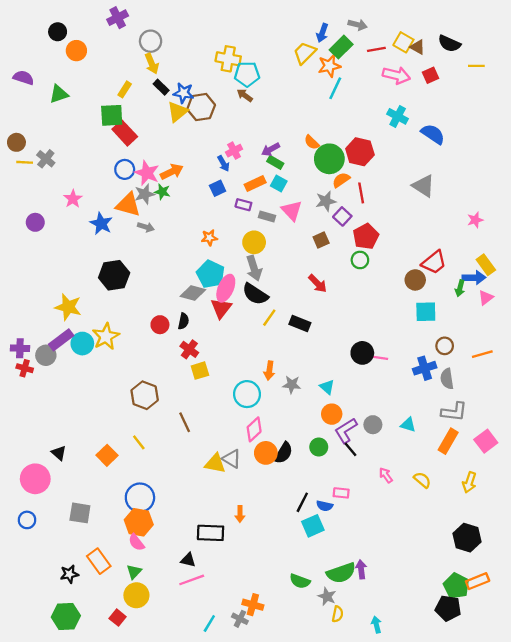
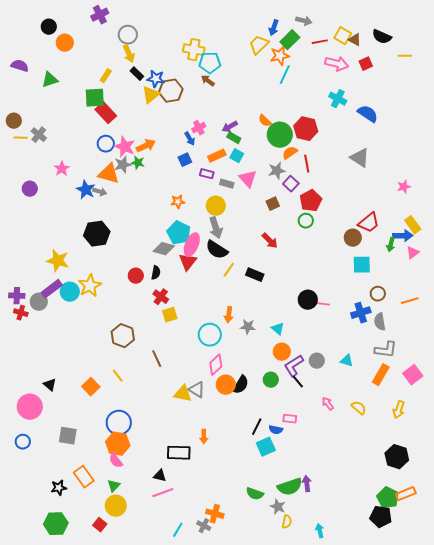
gray arrow: (146, 227) -> (100, 192), moved

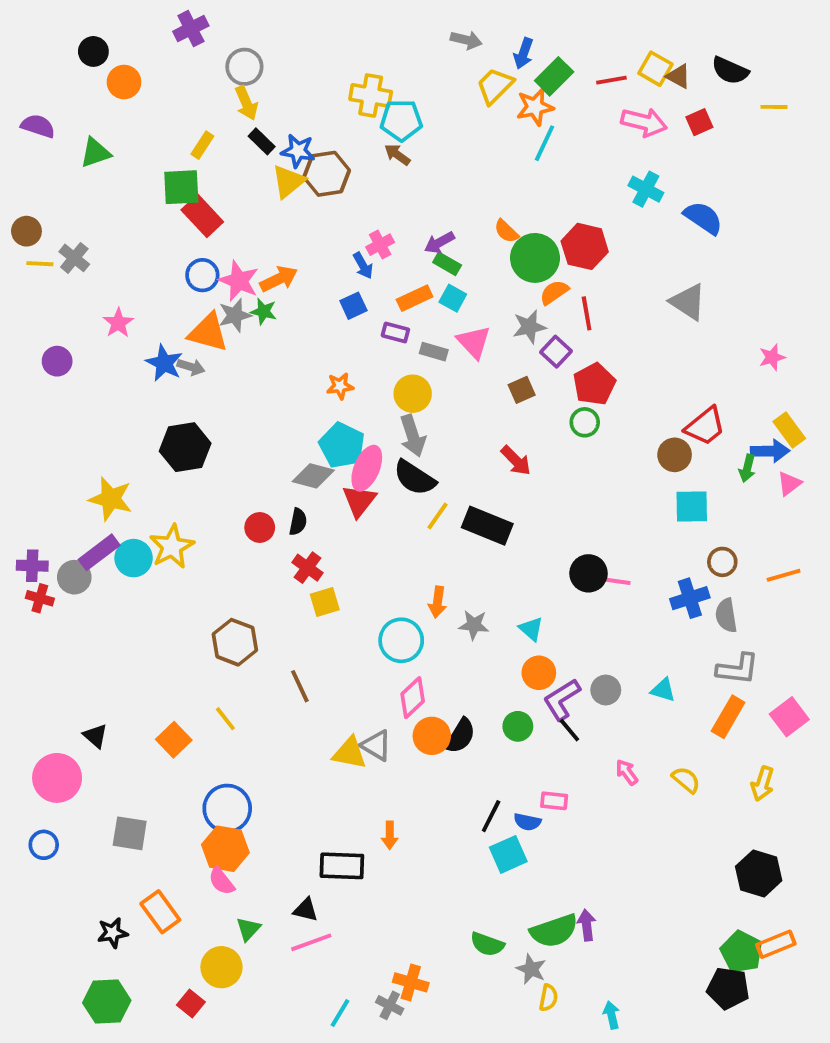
gray arrow: (304, 21) -> (466, 40), moved
black rectangle: (255, 275) -> (487, 526), size x1.4
green triangle: (114, 486) -> (248, 929), moved

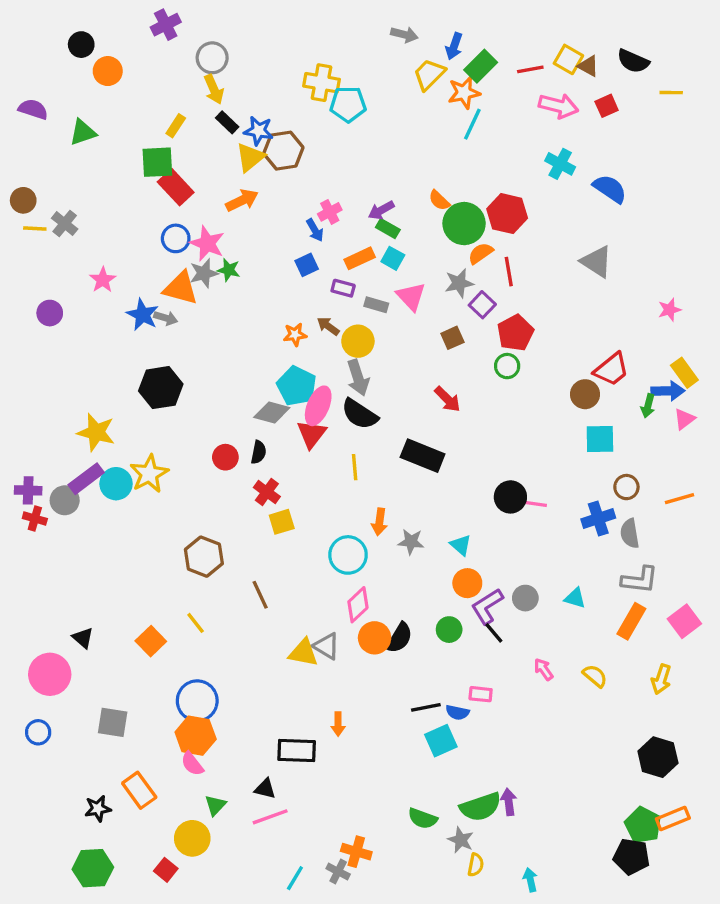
brown arrow: (397, 155) -> (328, 326), moved
orange arrow: (279, 279) -> (242, 200), moved
yellow line: (438, 516) -> (355, 467), moved, turned -40
black line: (491, 816) -> (426, 707), turned 52

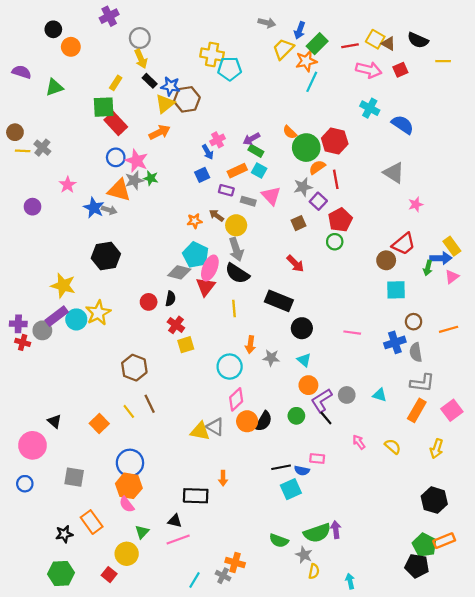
pink star: (670, 310) -> (416, 204), moved
black circle: (510, 497) -> (302, 328), moved
brown line: (260, 595) -> (150, 404), moved

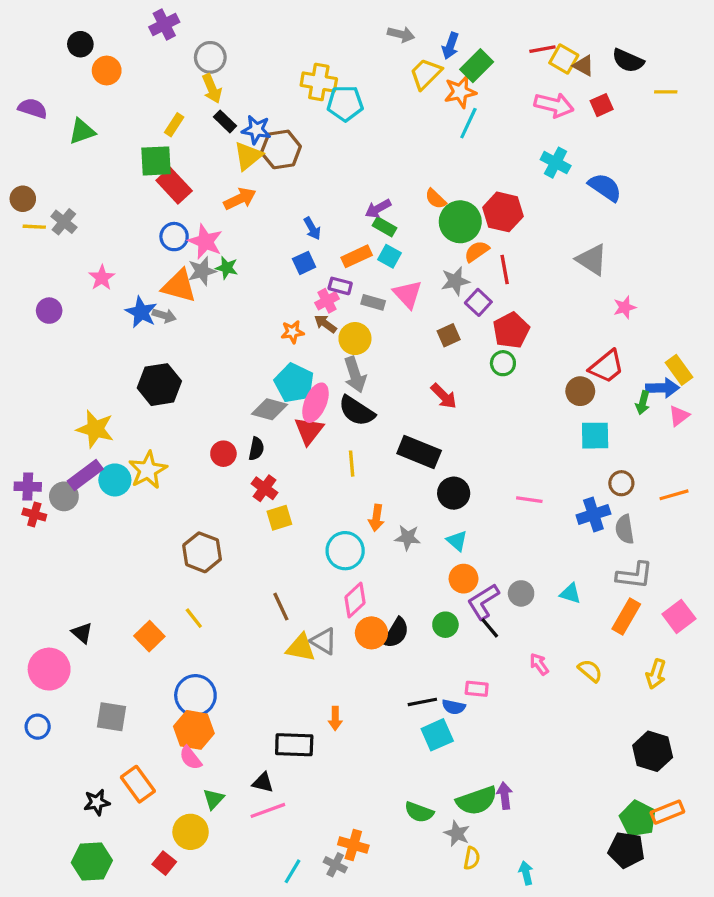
red line: (350, 46) -> (542, 49), moved
pink cross: (218, 140) -> (327, 301), moved
brown line: (150, 404) -> (281, 607), moved

